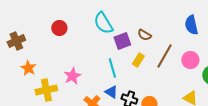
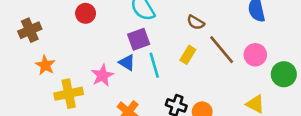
purple square: (122, 41) -> (139, 39), moved
brown line: (164, 56) -> (222, 50), turned -70
blue triangle: (111, 92) -> (127, 63), moved

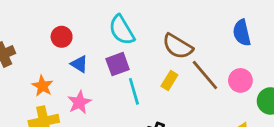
brown semicircle: (196, 22) -> (178, 46), size x1.6
blue triangle: (127, 63) -> (79, 64), moved
orange star: (45, 65) -> (42, 86), moved

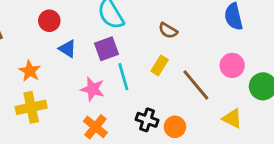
brown semicircle: (178, 46) -> (168, 31), size x0.6
brown line: (205, 75) -> (196, 85), moved
pink star: (79, 102) -> (93, 89), moved, turned -30

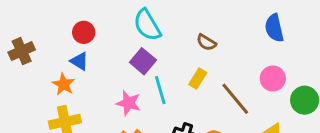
blue triangle: (67, 49) -> (79, 61), moved
purple square: (107, 49) -> (143, 61), turned -30

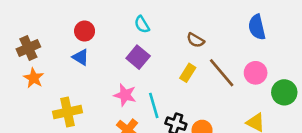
cyan semicircle: (147, 25) -> (142, 24), size x0.6
orange star: (63, 84) -> (34, 78), moved
cyan line: (160, 90) -> (154, 105), moved
brown line: (235, 99) -> (222, 73), moved

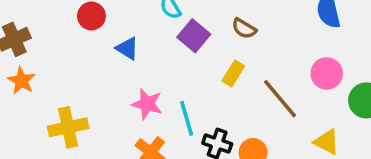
blue triangle: (81, 57) -> (127, 48), moved
purple square: (138, 57) -> (194, 36), moved
brown line: (222, 73) -> (280, 99), moved

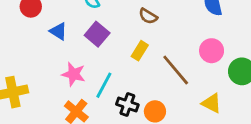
purple square: (194, 36) -> (97, 34), moved
cyan line: (187, 118) -> (104, 85), turned 44

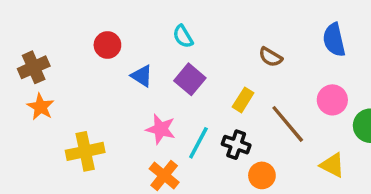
brown semicircle: (148, 16) -> (271, 57), moved
black cross: (127, 104) -> (236, 145), moved

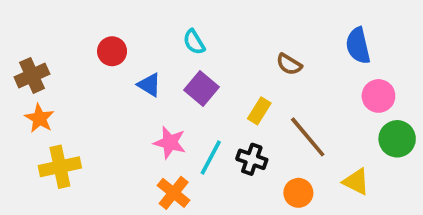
pink circle: (332, 100) -> (378, 96), moved
yellow cross: (85, 151) -> (60, 167), moved
orange circle: (262, 175) -> (298, 193), moved

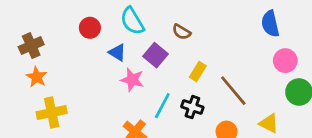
cyan semicircle: (194, 42) -> (132, 21), moved, size x1.5
brown semicircle: (289, 64) -> (181, 32), moved
pink star: (170, 143) -> (132, 80), moved

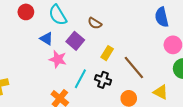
red circle: (90, 28) -> (26, 12), moved

